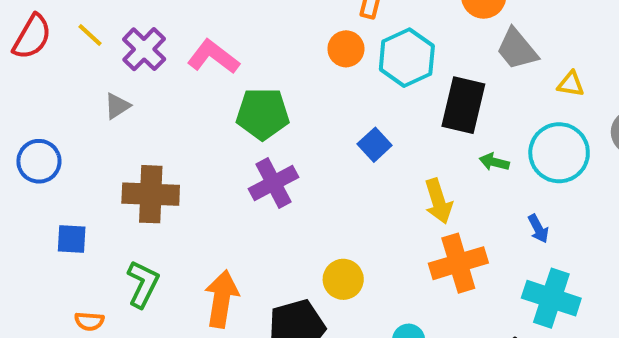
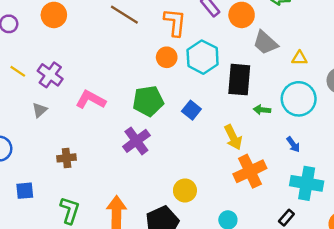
pink L-shape: (213, 57) -> (91, 100), moved
green pentagon: (263, 114) -> (148, 101), moved
brown cross: (151, 194) -> (67, 158), size x0.6

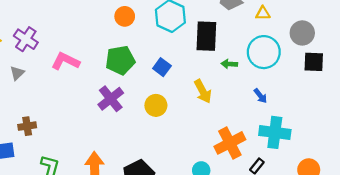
orange circle: (167, 57) -> (125, 16), moved
brown cross: (67, 158) -> (27, 126), moved
orange cross: (250, 171) -> (230, 143), moved
yellow circle: (185, 190) -> (156, 105), moved

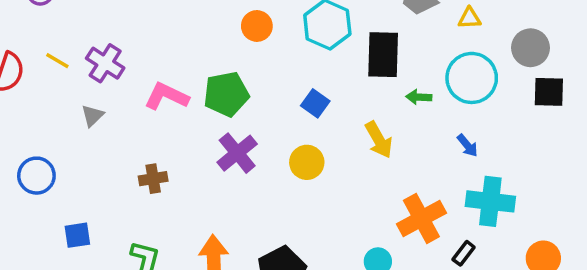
green pentagon: (120, 60) -> (226, 94), moved
brown cross: (27, 126) -> (153, 179), moved

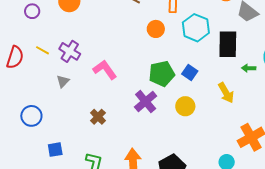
green pentagon: (226, 94) -> (162, 74), moved
pink L-shape: (167, 96) -> (105, 70), turned 30
brown cross: (153, 179) -> (98, 117), turned -35

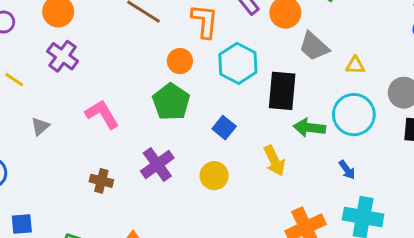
purple cross: (70, 51) -> (63, 56), moved
green arrow: (249, 68) -> (309, 128), size x1.5
green pentagon: (162, 74) -> (171, 102), moved, turned -30
brown cross: (98, 117) -> (101, 181), moved, turned -35

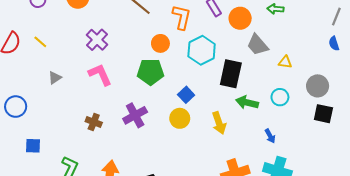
purple cross: (63, 56) -> (97, 40), moved
green pentagon: (171, 102) -> (151, 72), turned 30
cyan circle: (354, 115) -> (280, 97), size x0.6
yellow circle: (214, 176) -> (180, 118), moved

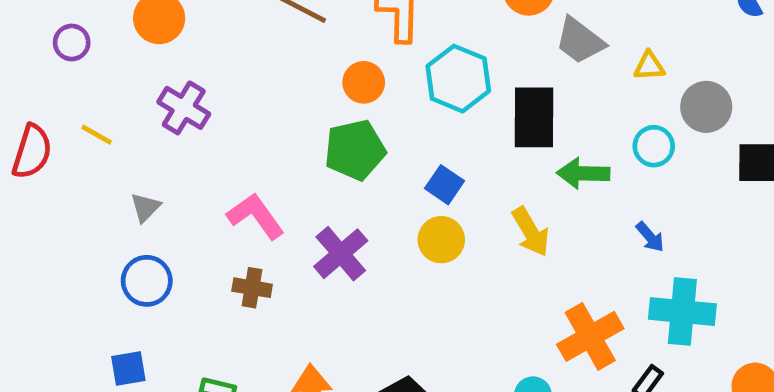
purple cross: (97, 40) -> (184, 108), moved
pink L-shape: (100, 74) -> (256, 216), moved
gray circle: (318, 86) -> (706, 107), moved
blue circle: (16, 107) -> (147, 281), moved

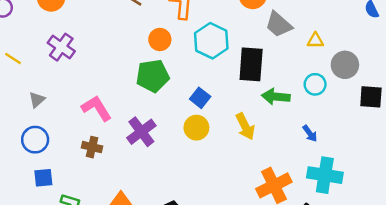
blue square: (128, 368) -> (43, 178), moved

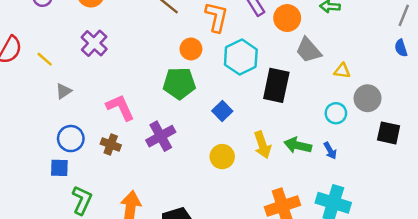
yellow line: (13, 58) -> (45, 59), moved
green arrow: (276, 97) -> (298, 145), moved
yellow circle: (196, 128) -> (222, 157), moved
blue arrow: (310, 133) -> (330, 151), moved
blue circle: (35, 140) -> (71, 139), moved

